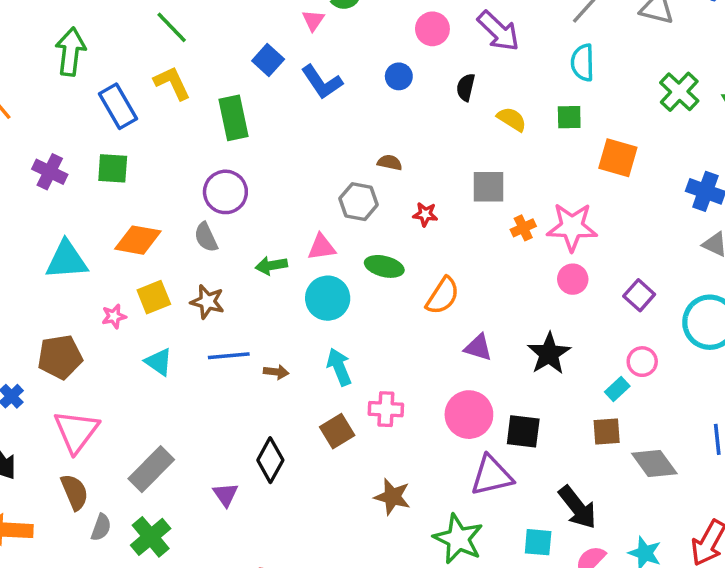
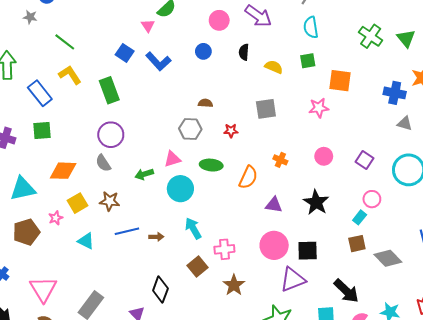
pink star: (572, 227) -> (319, 108), moved, size x0.7
orange cross: (523, 228) -> (280, 160), moved, turned -32
brown pentagon: (60, 357) -> (26, 232), moved
brown star: (392, 497) -> (234, 285), moved, turned 30

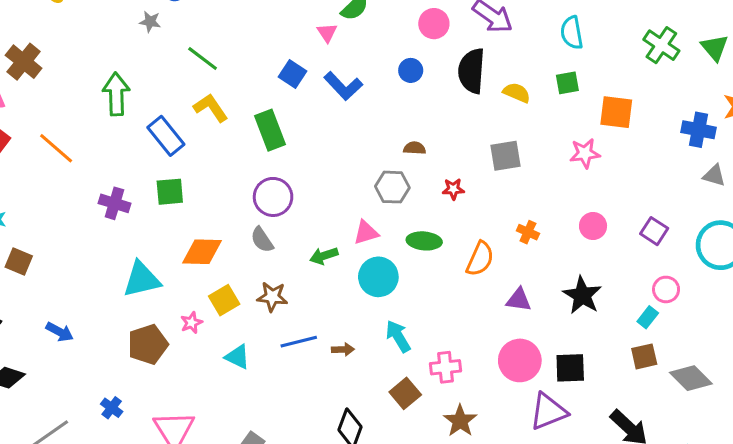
black semicircle: (244, 52) -> (472, 71), size x1.8

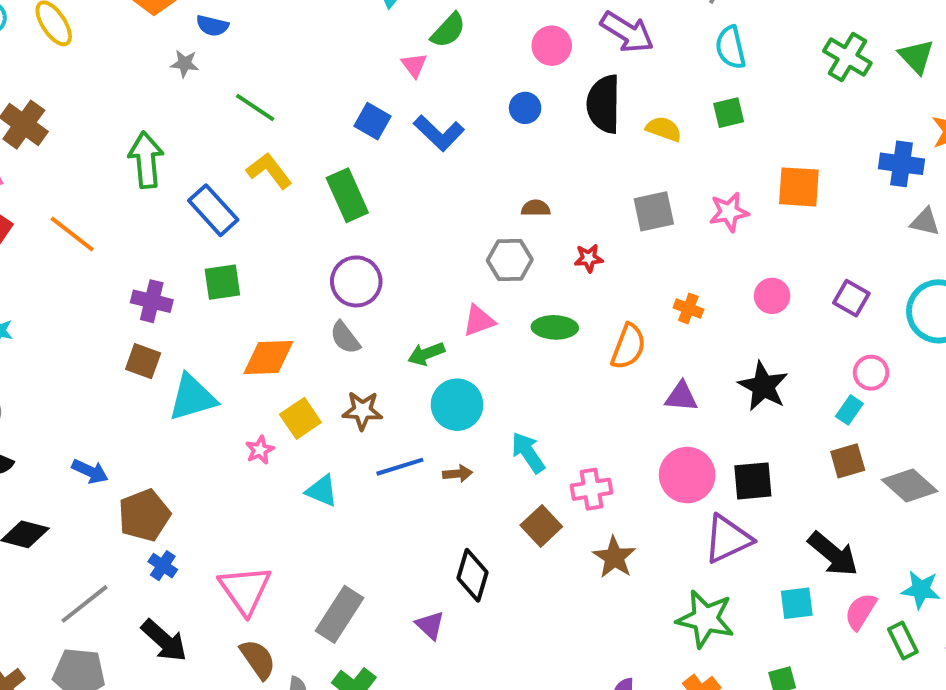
orange square: (616, 112) -> (799, 187), moved
pink star: (585, 153) -> (729, 212), moved
brown square: (19, 261) -> (143, 361), moved
cyan circle: (378, 277) -> (457, 405), moved
brown pentagon: (148, 344) -> (144, 515), moved

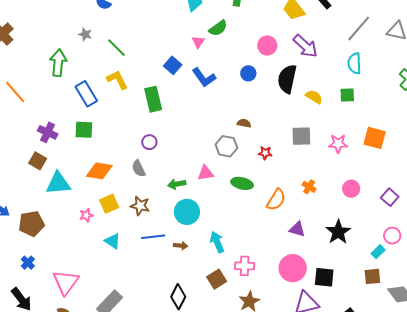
gray star: (185, 64) -> (85, 34), moved
purple circle: (356, 281) -> (149, 142), size x0.6
brown pentagon: (144, 515) -> (31, 224), moved

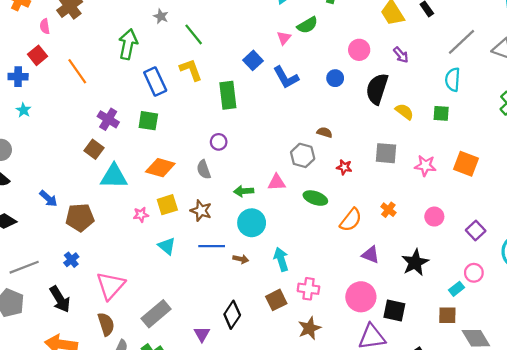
purple arrow: (305, 46) -> (401, 55), size x0.6

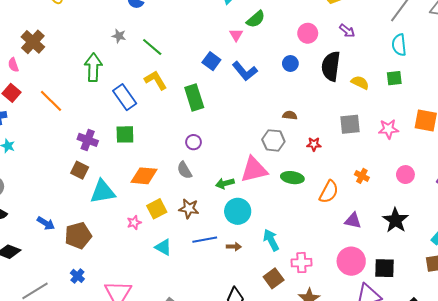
pink triangle: (277, 182) -> (254, 170), size x1.6

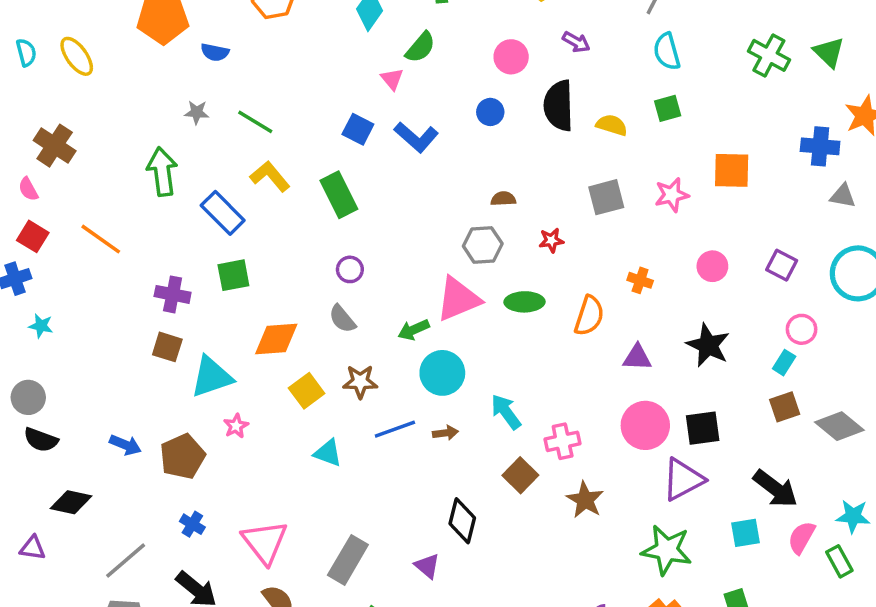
pink star: (134, 223) -> (236, 426), moved

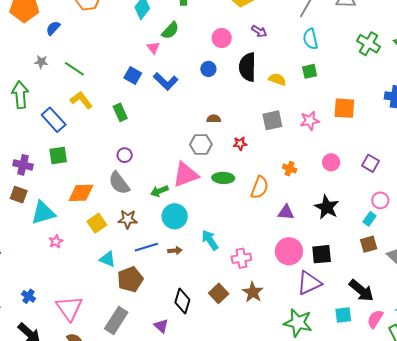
blue semicircle: (215, 52) -> (53, 28), turned 119
green rectangle: (339, 195) -> (120, 112), size x0.7
gray semicircle: (342, 319) -> (119, 183), size x1.4
brown pentagon: (183, 456) -> (130, 279), moved
brown square: (520, 475) -> (219, 293), moved

